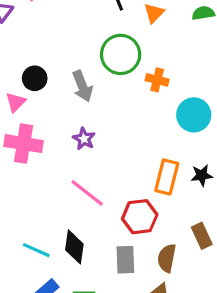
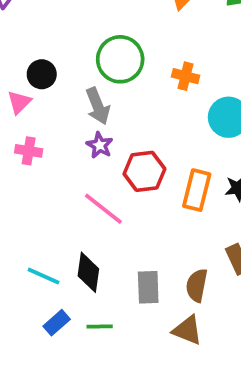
green circle: (121, 54) -> (120, 59), moved
gray arrow: (82, 86) -> (98, 106), moved
pink cross: (24, 144) -> (29, 151), size x0.6
red hexagon: (140, 217) -> (144, 171), moved

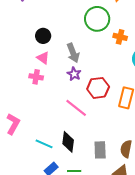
green circle: (120, 59) -> (97, 19), moved
pink triangle: (19, 102) -> (43, 58), moved, turned -40

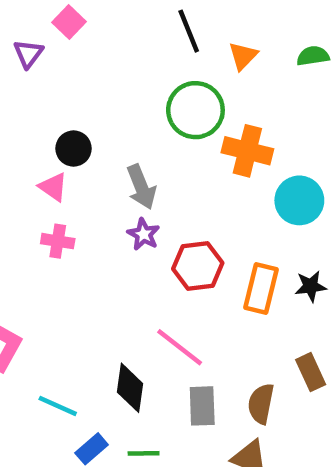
orange cross: (120, 37) -> (247, 151), size x1.5
pink triangle: (43, 58) -> (53, 187), moved
pink line: (76, 108) -> (180, 347), moved
cyan line: (44, 144) -> (58, 406), moved

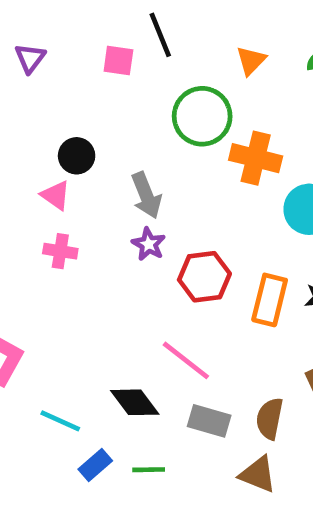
pink square: (69, 22) -> (118, 60), moved, turned -36
black line: (189, 31) -> (160, 35), moved
black diamond: (130, 388) -> (135, 402), turned -45
gray rectangle: (202, 406) -> (209, 421), turned -72

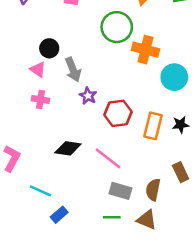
gray arrow: (146, 195) -> (73, 70), moved
black diamond: (135, 402) -> (68, 148), moved, turned -44
green line: (149, 470) -> (112, 217), moved

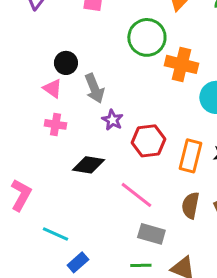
black diamond: (68, 148) -> (88, 165), moved
brown semicircle: (153, 190) -> (190, 205), moved

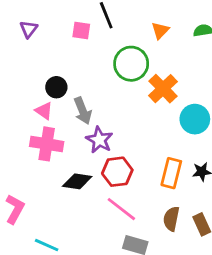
orange cross: (181, 64) -> (163, 89), turned 32
purple star: (112, 120) -> (99, 140), size x1.4
pink cross: (55, 124) -> (47, 144), size x1.6
red hexagon: (148, 141) -> (117, 172), moved

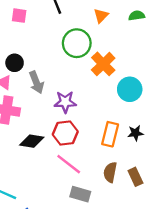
pink square: (81, 30) -> (19, 16), moved
purple star: (99, 140) -> (65, 102), moved, turned -30

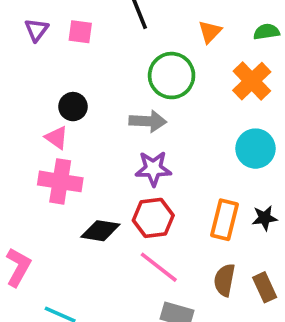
orange cross: (103, 64) -> (252, 81), moved
gray arrow: (36, 82) -> (148, 121), moved, turned -65

